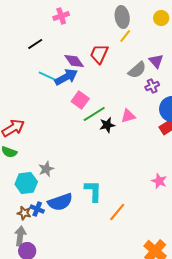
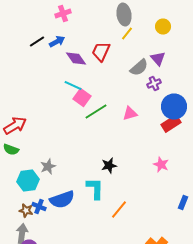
yellow circle: (161, 18) -> (163, 26), moved
cyan line: (47, 76) -> (73, 86), moved
blue arrow: (66, 77) -> (57, 42), moved, size x0.7
black star: (107, 125) -> (109, 166), moved
pink star: (159, 181) -> (161, 164), moved

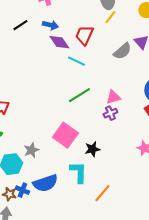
blue arrow: (57, 42) -> (50, 25), moved, turned 42
purple cross: (154, 84) -> (110, 113), moved
cyan line: (73, 86) -> (76, 61), moved
pink square: (82, 98) -> (65, 135), moved, size x1.4

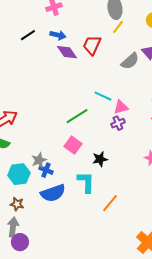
cyan line: (76, 61) -> (103, 96), moved
green line: (79, 95) -> (77, 116), moved
pink square: (65, 135) -> (73, 145), size x0.7
blue cross: (22, 190) -> (46, 170), moved

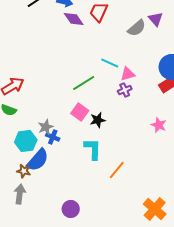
black star: (100, 159) -> (98, 120), moved
blue semicircle: (53, 193) -> (38, 160), moved, turned -30
purple circle: (20, 242) -> (71, 209), moved

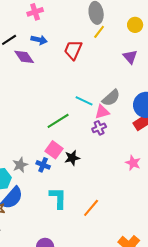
purple diamond: (74, 19) -> (24, 57), moved
gray semicircle: (137, 28) -> (111, 98), moved
blue cross: (53, 137) -> (43, 165), moved
cyan L-shape: (93, 149) -> (58, 198), moved

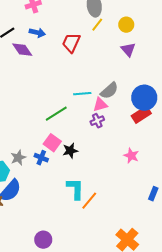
yellow circle: (135, 25) -> (126, 25), moved
cyan line: (84, 101) -> (82, 94), turned -30
cyan L-shape: (58, 198) -> (75, 189), moved

